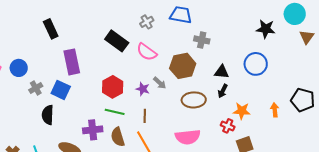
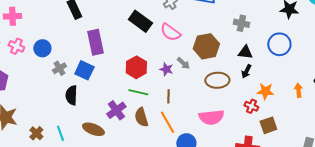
gray cross: (202, 40) -> (241, 23), moved
purple cross: (93, 130) -> (116, 110), turned -30

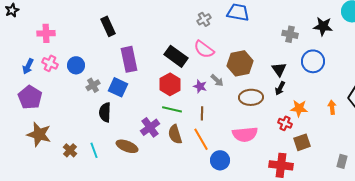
black rectangle: (140, 21) -> (176, 56), moved
gray cross: (241, 23) -> (290, 34), moved
black triangle: (245, 52) -> (279, 69), turned 49

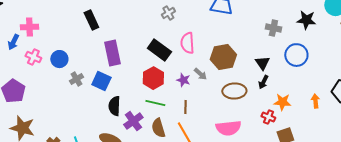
gray cross: (204, 19) -> (168, 13), moved
pink semicircle: (204, 49) -> (187, 43), turned 50
blue arrow: (28, 66) -> (13, 42), moved
black semicircle: (105, 112) -> (114, 106), moved

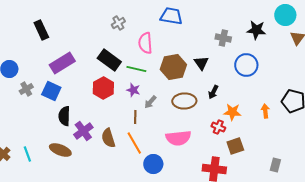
pink semicircle: (187, 43) -> (145, 43), moved
purple rectangle: (112, 53) -> (62, 63), turned 70
black triangle: (262, 63) -> (201, 63), moved
gray arrow: (200, 74) -> (150, 102), moved, turned 88
green line: (155, 103) -> (136, 69), moved

